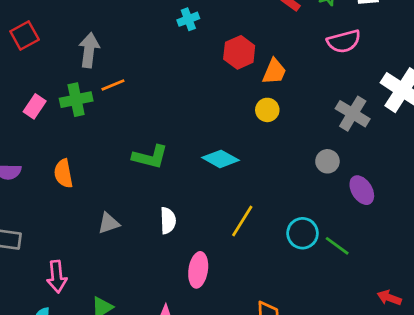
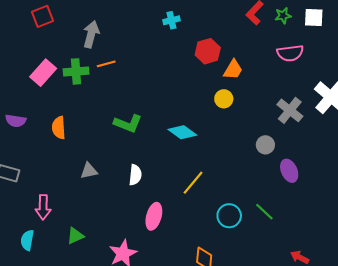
pink rectangle: (35, 106) -> (43, 73), size x1.4
cyan circle: (303, 233) -> (229, 216), moved

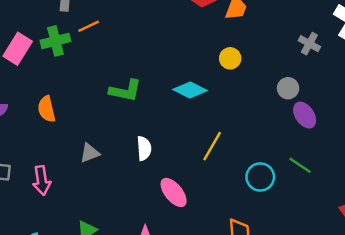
yellow circle: (224, 99) -> (230, 58), moved
gray cross: (290, 110) -> (309, 44), size x0.7
purple ellipse: (289, 171) -> (305, 115), moved
pink arrow: (43, 207) -> (42, 180), moved
pink ellipse: (154, 216) -> (174, 192), turned -45

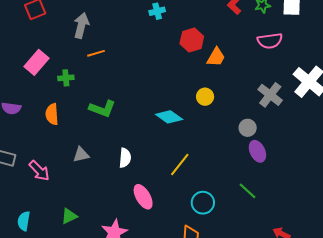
green cross: (55, 41) -> (66, 78), moved, size x0.7
gray cross: (309, 44) -> (270, 95), size x1.4
green L-shape: (125, 91) -> (102, 109), moved
cyan circle: (260, 177) -> (203, 203), moved
pink arrow: (42, 180) -> (39, 171), turned -45

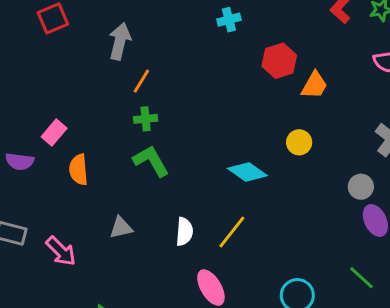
orange line: (96, 53) -> (141, 81), turned -42
pink rectangle: (37, 62) -> (54, 132), moved, size x0.7
green cross: (66, 78) -> (146, 119), moved
green L-shape: (102, 109) -> (151, 161), turned -140
yellow line: (180, 165) -> (232, 232), moved

